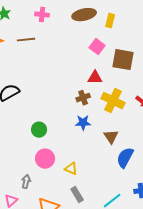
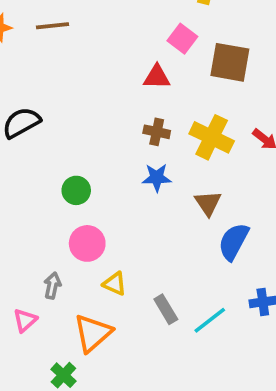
red triangle: (95, 78) -> (157, 77), moved
brown cross: (83, 98) -> (157, 132), turned 32
yellow triangle: (71, 169) -> (115, 284), moved
gray rectangle: (77, 195) -> (166, 309), moved

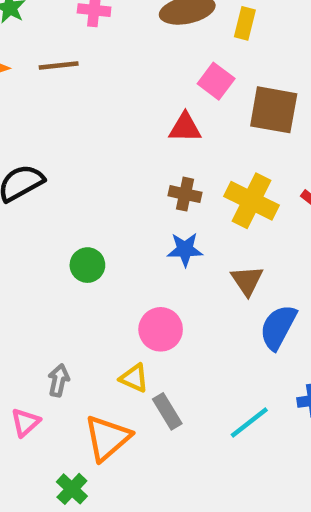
pink circle: (87, 243) -> (161, 329), moved
gray rectangle: (166, 309) -> (167, 411), moved

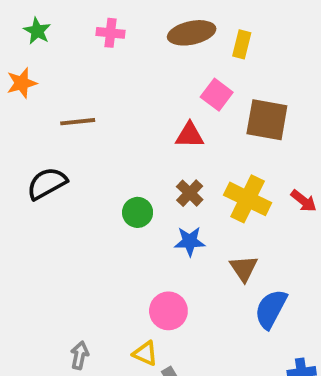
brown line: (59, 66) -> (78, 122), moved
brown cross: (185, 194) -> (190, 193), turned 32
green circle: (87, 265) -> (138, 212), moved

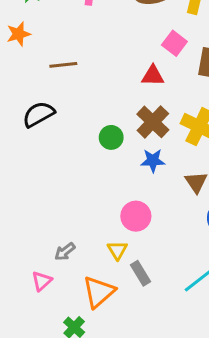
brown cross: (190, 193) -> (153, 122), size x1.5
yellow triangle: (145, 353) -> (117, 250), turned 35
gray arrow: (80, 355) -> (65, 252), turned -140

